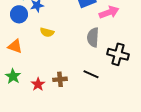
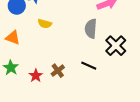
black cross: (118, 54) -> (116, 46), turned 30
brown cross: (60, 79) -> (58, 71), turned -32

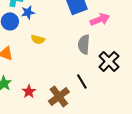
black line: (89, 66) -> (82, 81), turned 35
brown cross: (58, 71) -> (59, 96), moved, size x1.5

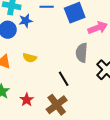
yellow semicircle: (38, 39) -> (30, 58), moved
black line: (82, 81) -> (64, 79), moved

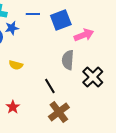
brown cross: (57, 105) -> (59, 112), moved

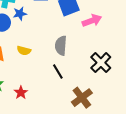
gray semicircle: (68, 60) -> (61, 46), moved
brown cross: (59, 112) -> (82, 98), moved

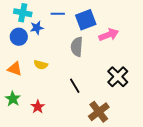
gray semicircle: (61, 46) -> (77, 47), moved

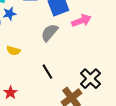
gray semicircle: (77, 47) -> (49, 33), turned 36
black cross: (118, 77) -> (90, 79), moved

